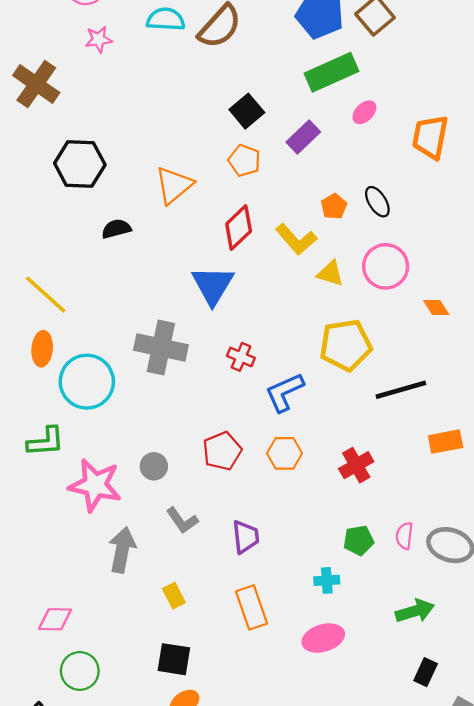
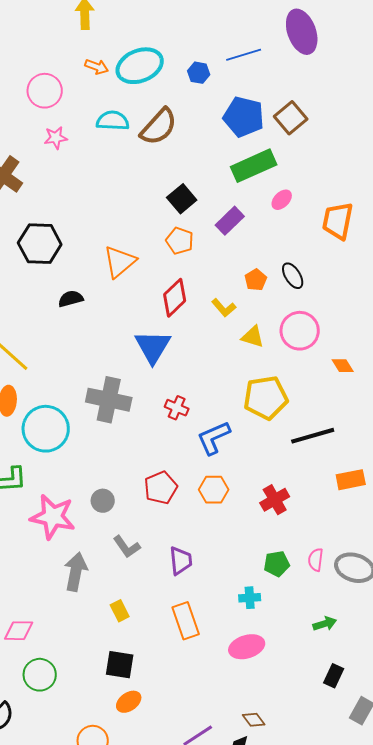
yellow L-shape: (296, 239) -> (224, 308), size x0.7
green arrow: (415, 611) -> (325, 624), size x0.7

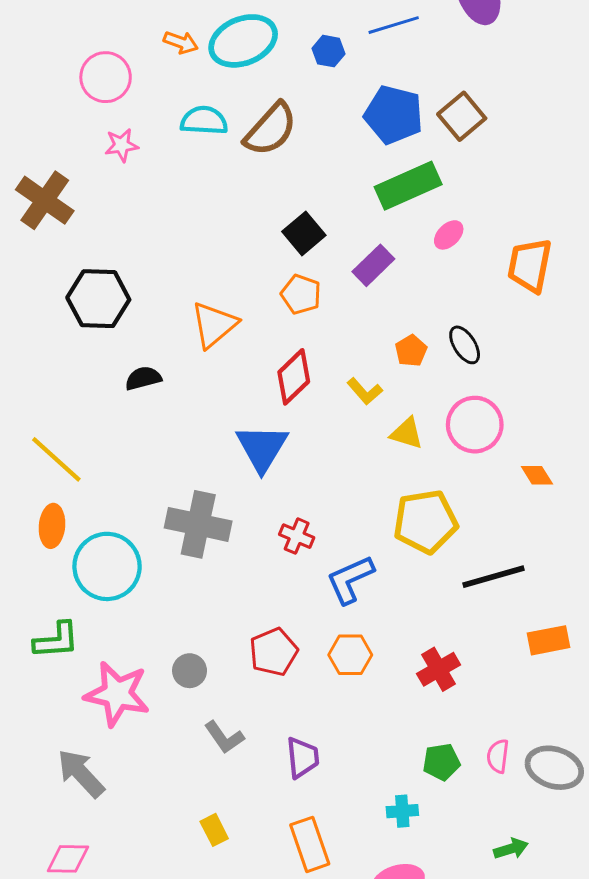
gray arrow: (76, 572) -> (81, 773), moved, turned -54

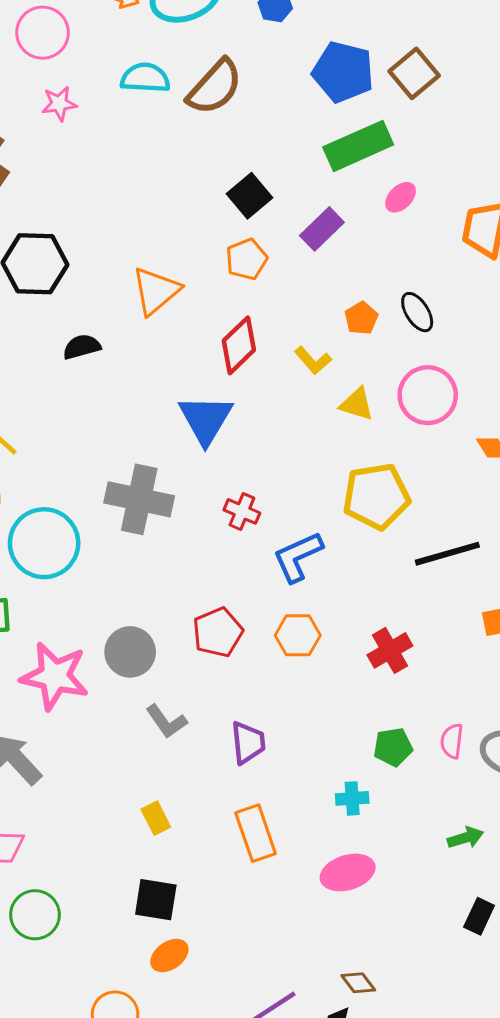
orange pentagon: (301, 294) -> (246, 259), turned 30
gray circle: (190, 671) -> (130, 652), size x1.4

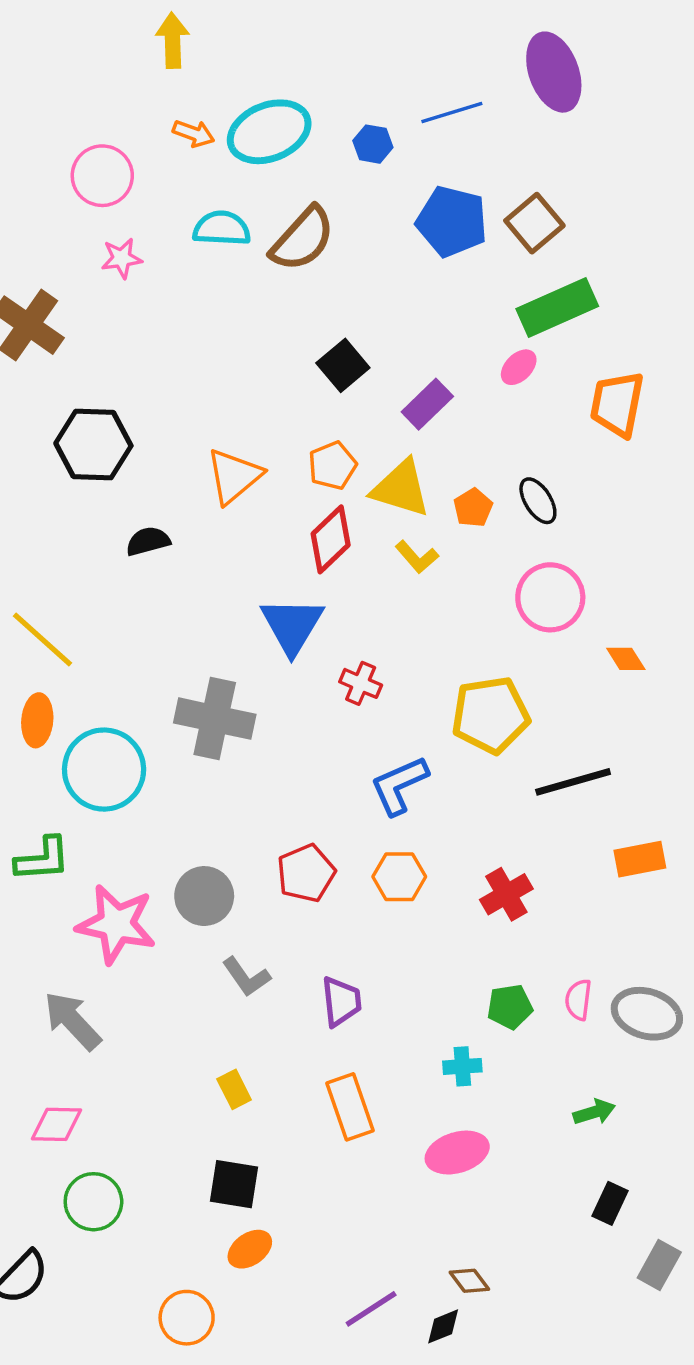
green rectangle: (358, 146) -> (557, 307), moved
orange pentagon: (246, 259) -> (332, 466), moved
yellow triangle: (357, 404) -> (401, 488), moved, size x1.5
red cross: (242, 511) -> (361, 683), moved

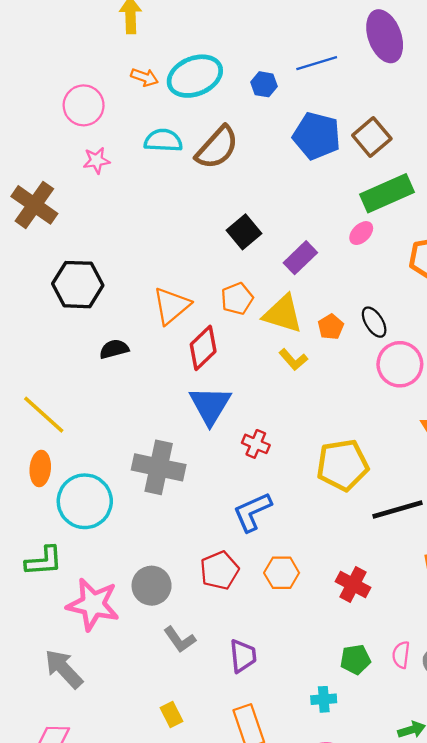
red diamond: (331, 539) -> (203, 348), moved
pink circle: (550, 597) -> (400, 364), moved
blue L-shape: (399, 785) -> (252, 512), moved
red cross: (506, 894) -> (353, 584), turned -32

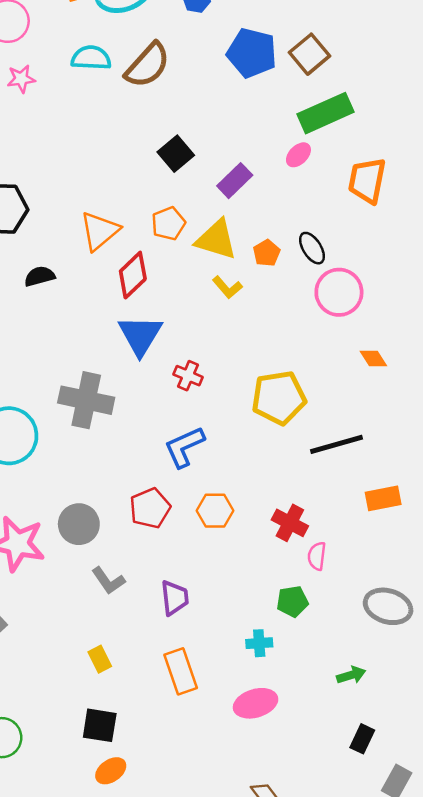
pink semicircle: (401, 655) -> (317, 556), moved

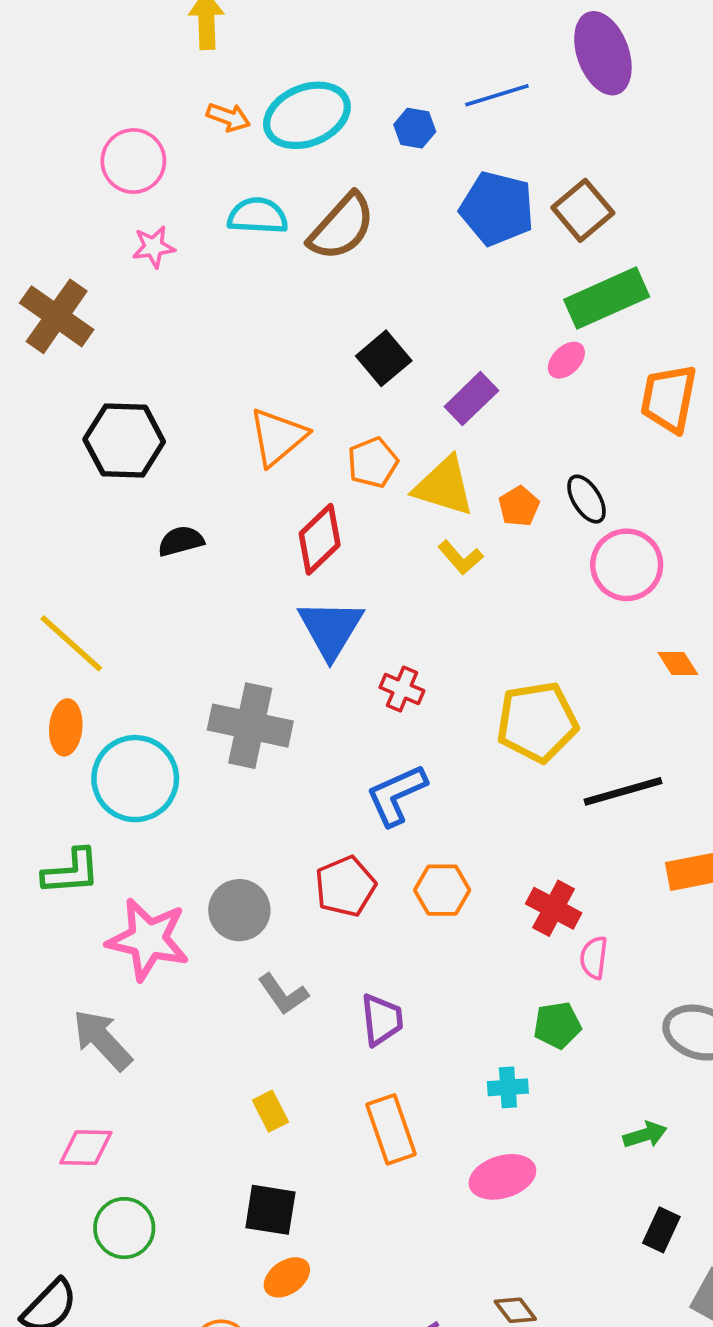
orange triangle: (100, 231) -> (278, 437), moved

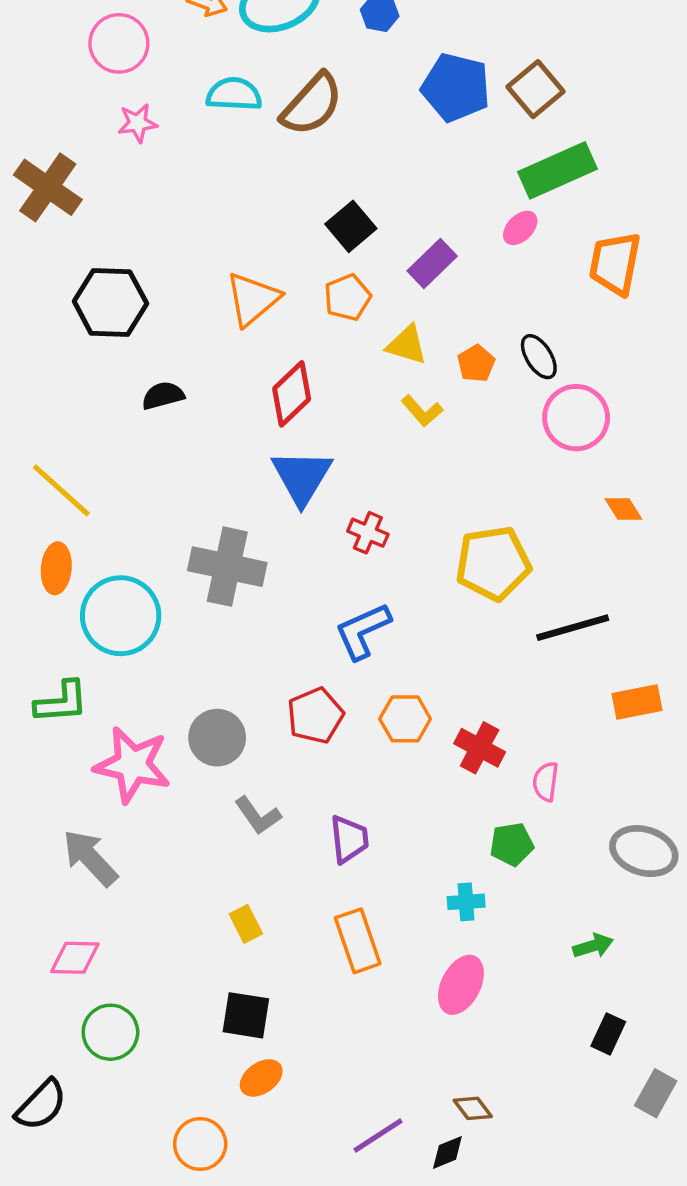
orange pentagon: (373, 462) -> (347, 297), moved
yellow triangle: (444, 486) -> (407, 345), size x0.7
red cross: (554, 908) -> (480, 748), moved
pink ellipse: (502, 1177) -> (461, 985), turned -46

